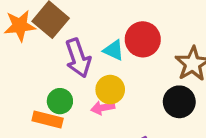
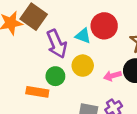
green circle: (60, 101) -> (55, 76), moved
pink arrow: (103, 108) -> (112, 76), moved

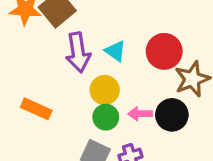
red circle: (104, 26) -> (164, 51), moved
green circle: (55, 76) -> (106, 117), moved

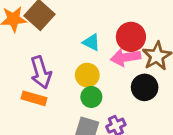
purple arrow: (78, 52) -> (41, 72), moved
pink arrow: (140, 114) -> (125, 57), moved, size x1.5

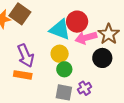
red circle: (131, 37) -> (77, 22), moved
cyan triangle: (91, 42) -> (60, 30), size x1.6

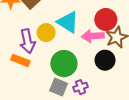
red circle: (77, 22) -> (106, 20), moved
yellow circle: (60, 54) -> (46, 33), moved
green circle: (64, 69) -> (64, 64), size x1.6

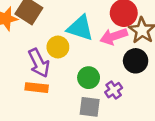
green circle: (64, 64) -> (89, 78), size x0.7
purple cross: (81, 87) -> (114, 90), moved

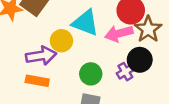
purple arrow: (39, 63) -> (41, 56), turned -76
purple cross: (114, 90) -> (125, 72), moved

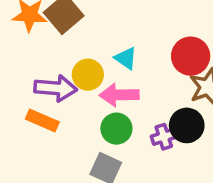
cyan triangle: (85, 23) -> (126, 58), size x0.6
pink arrow: (119, 34) -> (119, 95), moved

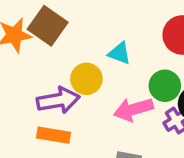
pink arrow: (119, 95) -> (133, 109), moved
green circle: (116, 129) -> (165, 86), moved

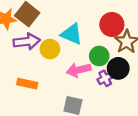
cyan triangle: (119, 53) -> (72, 34), size x1.5
purple arrow: (58, 100) -> (27, 42), moved

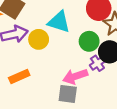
pink arrow: (79, 70) -> (75, 76), moved
orange rectangle: (27, 84) -> (19, 76), turned -30

